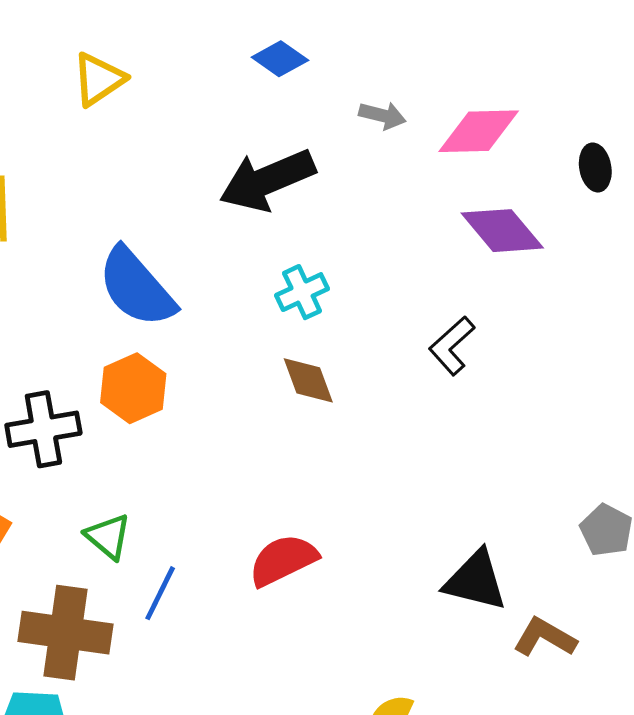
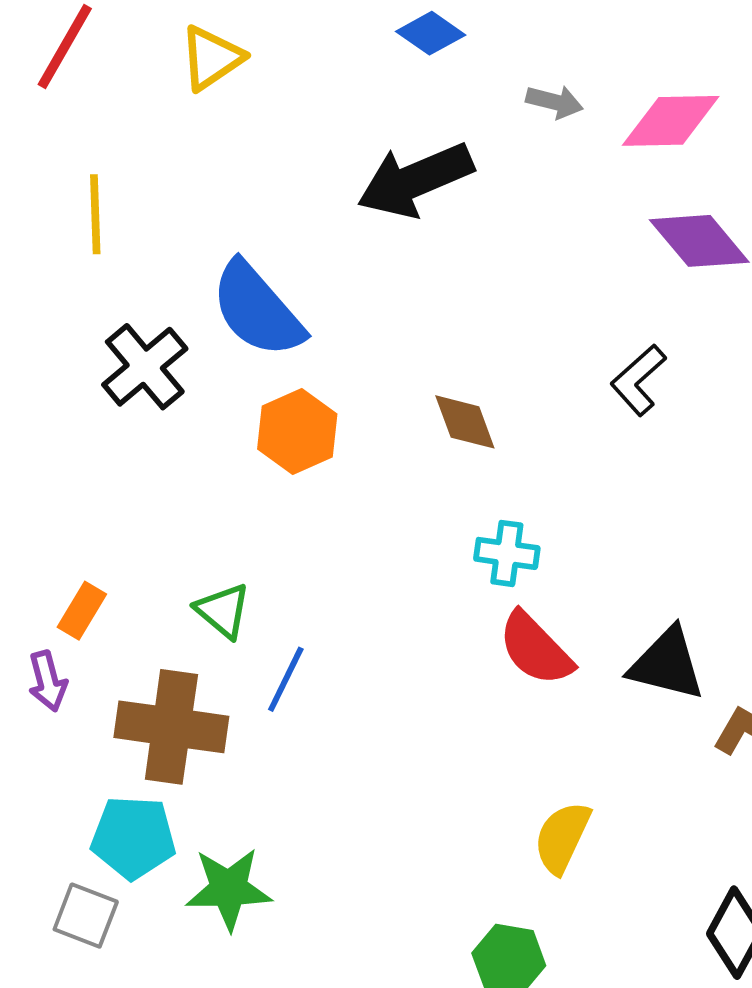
cyan cross: (302, 292) -> (507, 553), moved, turned 33
orange hexagon: (133, 388) -> (297, 431), moved
black cross: (43, 429) -> (145, 367), moved, turned -30
red semicircle: (283, 560) -> (535, 649), moved, turned -108

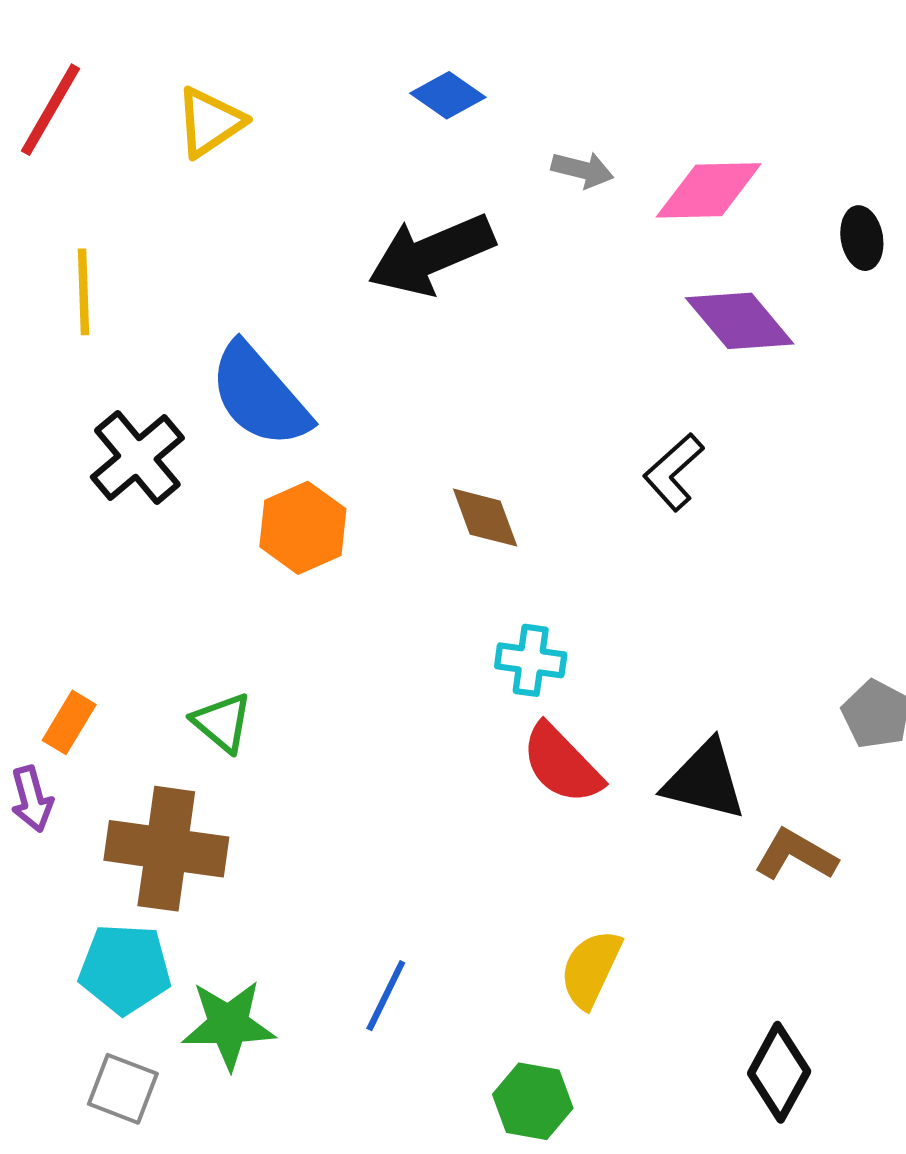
blue line: (286, 679) -> (386, 996), moved
gray square: (86, 916) -> (123, 1089), moved

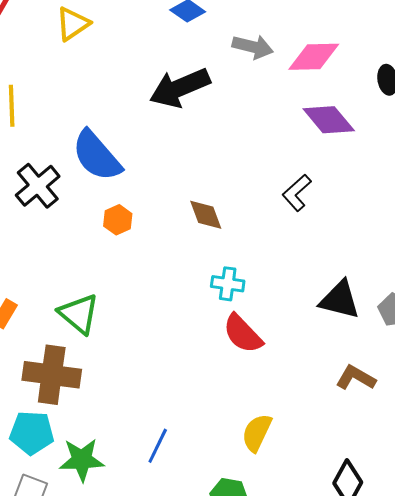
gray arrow: (582, 170) -> (253, 47), size x1.4
orange hexagon: (303, 528) -> (118, 220), size x0.7
green triangle: (222, 722) -> (79, 314), size x1.4
black triangle: (705, 780) -> (340, 300), moved

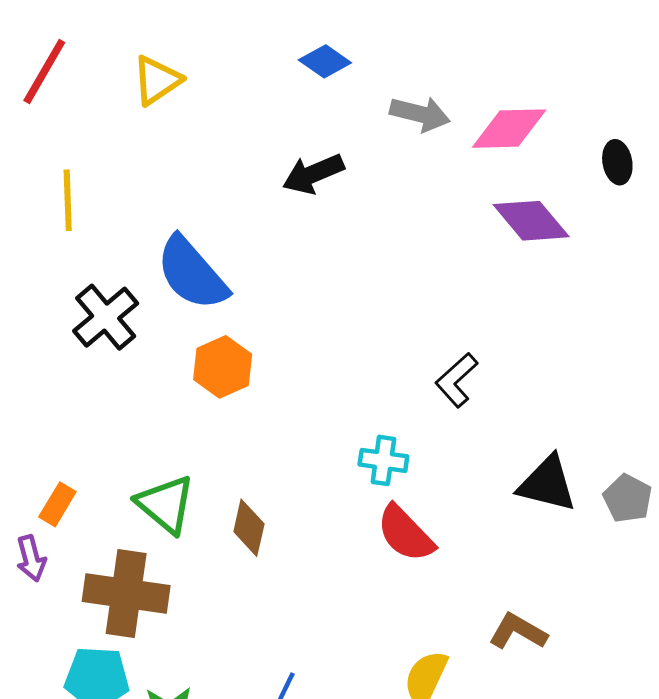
black arrow: (180, 88) -> (313, 174), size x0.7
black L-shape: (297, 193) -> (457, 380), moved
brown diamond: (206, 215) -> (249, 528), moved, turned 33
orange hexagon: (118, 220) -> (223, 367), size x1.4
brown L-shape: (356, 378) -> (518, 631), moved

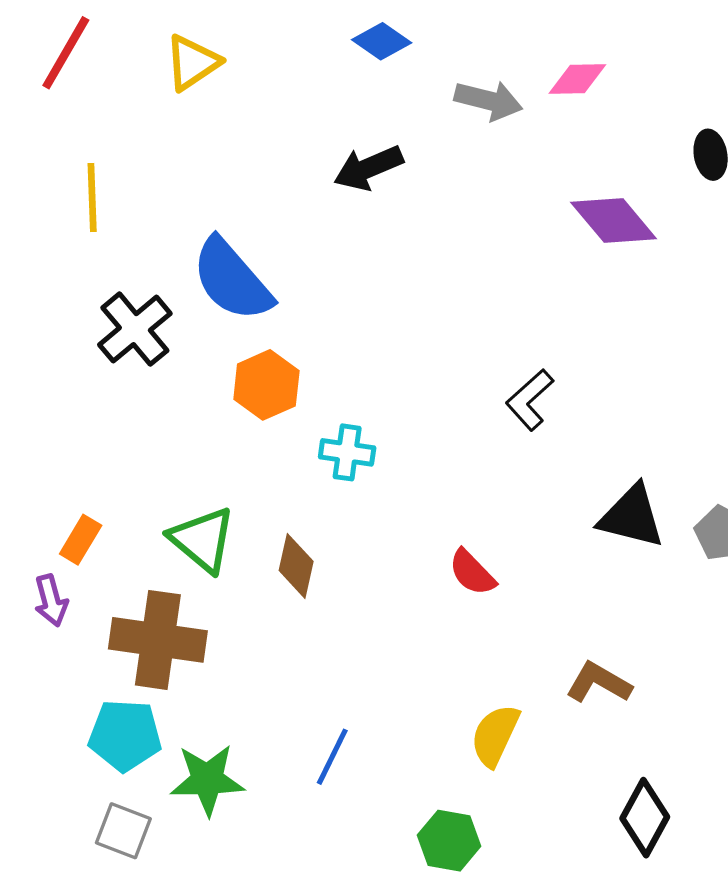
pink diamond: (509, 129) -> (577, 79), moved, size x0.7
cyan cross: (383, 460) -> (347, 452), moved
red semicircle: (405, 534) -> (472, 572), size x0.7

